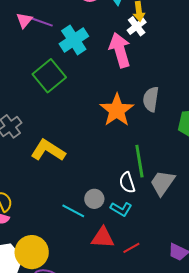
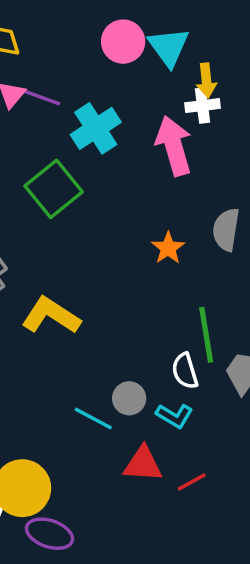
white cross: (137, 26) -> (202, 106), turned 30
orange star: (117, 110) -> (168, 248), size x0.6

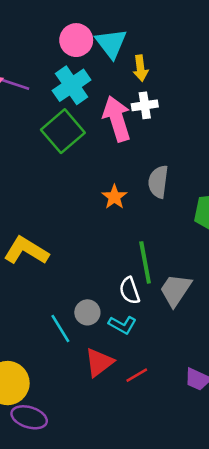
white cross: (202, 106) -> (145, 105), moved
cyan cross: (96, 128) -> (72, 85), moved
green square: (54, 189) -> (63, 131), moved
cyan line: (93, 419) -> (60, 328), turned 32
red triangle: (143, 464) -> (99, 362), turned -40

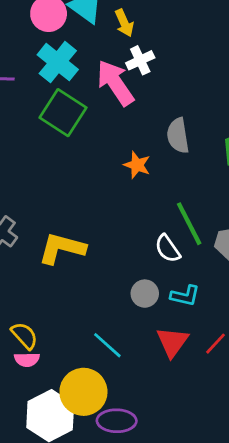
white semicircle: (130, 290) -> (168, 249), moved
cyan line: (60, 328) -> (107, 345), moved

